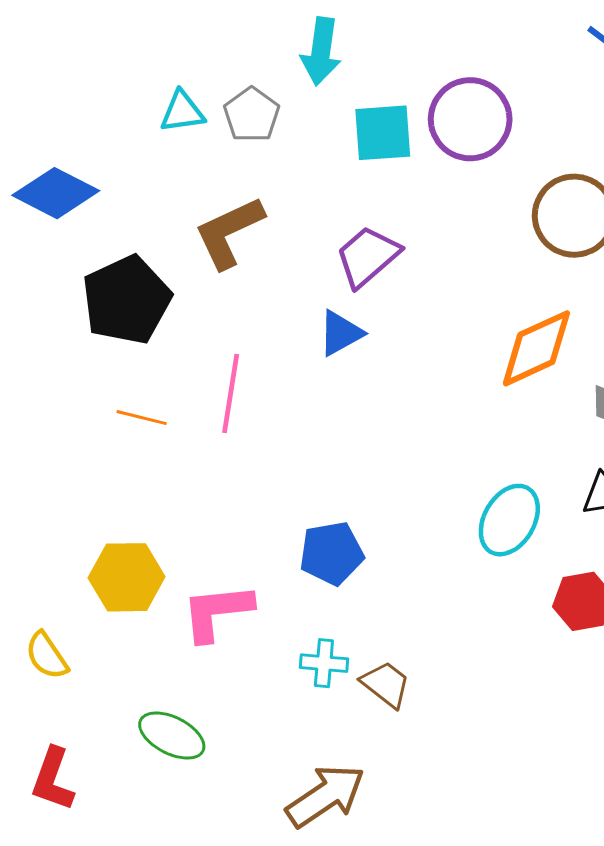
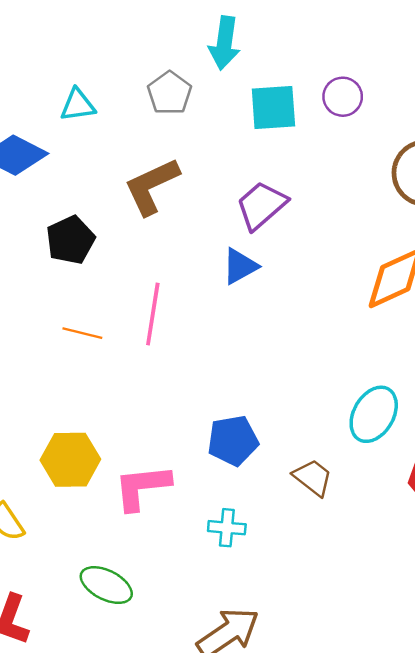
cyan triangle: (182, 112) -> (78, 105), moved
purple circle: (470, 119) -> (343, 97), size x0.6
black pentagon: (127, 300) -> (70, 240), size x0.7
brown trapezoid: (386, 684) -> (313, 478), moved

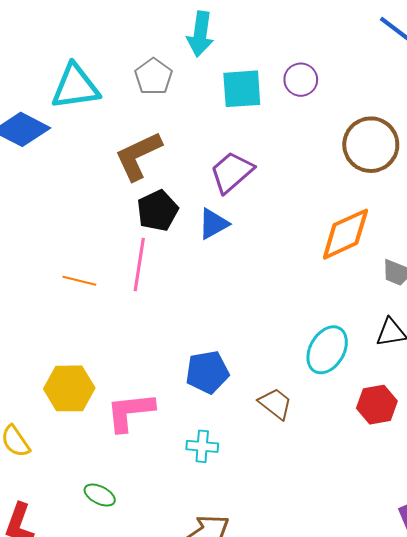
cyan triangle: (78, 105) -> (75, 87), size x1.6
black pentagon: (70, 240) -> (158, 211), moved
green ellipse: (106, 585) -> (100, 495), size x0.7

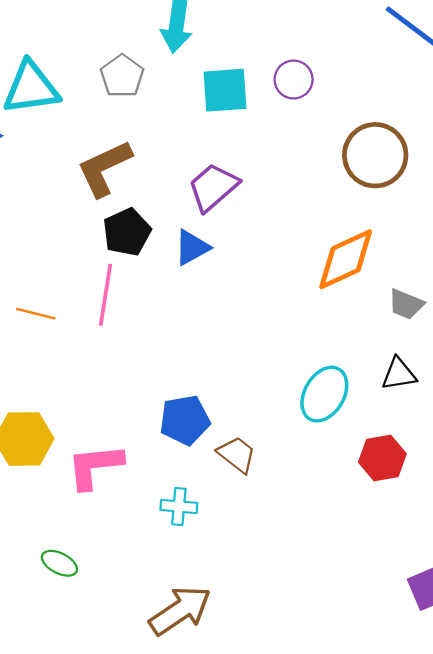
brown trapezoid: (275, 404) -> (237, 454), moved

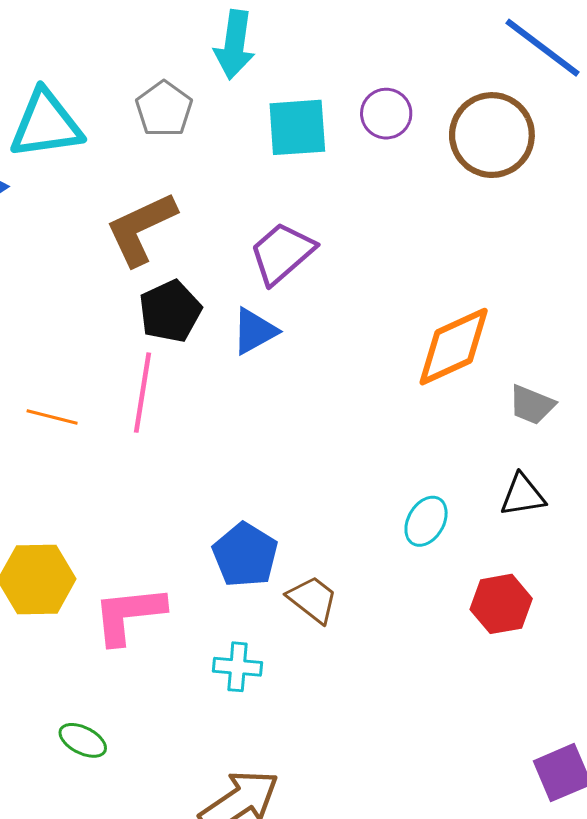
brown circle: (375, 155) -> (492, 135), moved
cyan ellipse: (324, 394) -> (426, 521), size x0.7
blue pentagon: (185, 420) -> (245, 555), turned -30

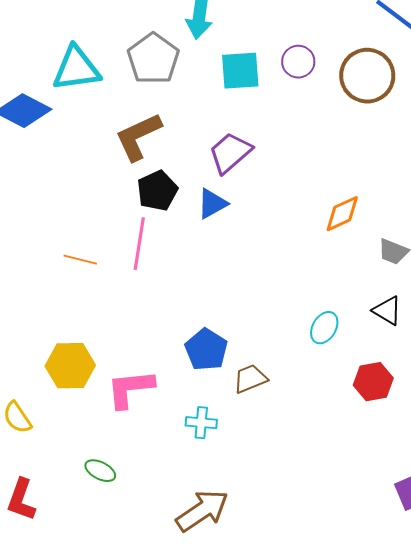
gray pentagon: (164, 109) -> (153, 59), size x1.4
orange diamond: (454, 347) -> (342, 214), size x0.7
black triangle: (523, 495) -> (387, 311), turned 40
brown trapezoid: (313, 599) -> (250, 379), turned -60

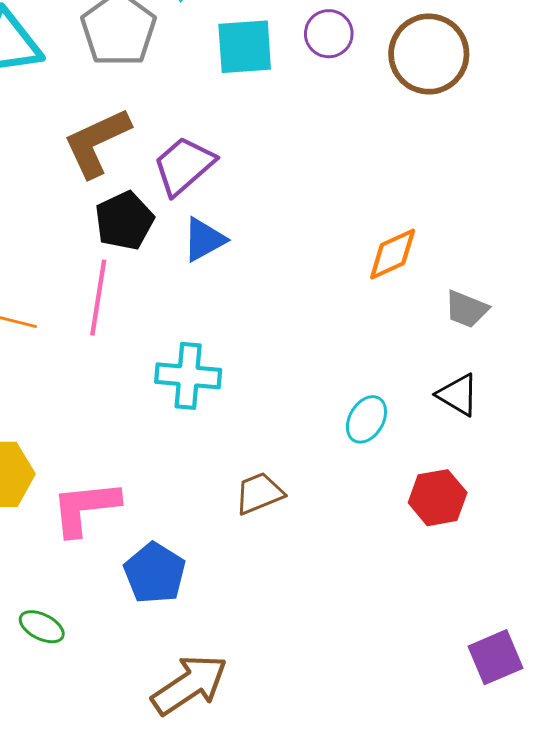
purple trapezoid: (230, 153) -> (184, 166), moved
blue pentagon: (206, 350) -> (155, 573), moved
cyan cross: (201, 423) -> (188, 376), moved, size x1.4

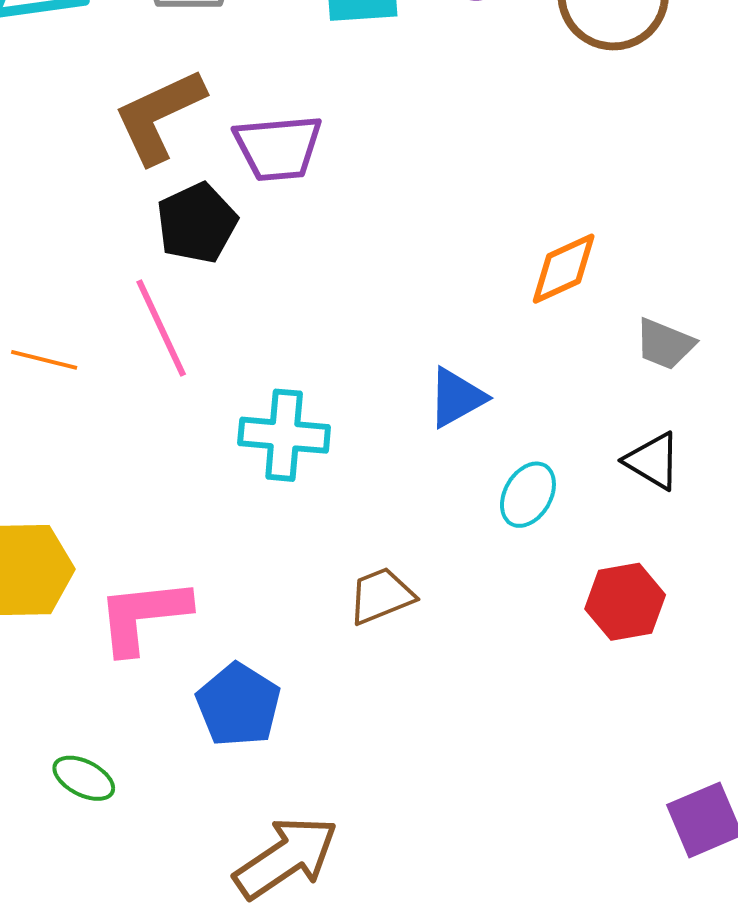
purple trapezoid: (184, 166) -> (278, 148), turned -144
blue triangle: (204, 240) -> (457, 398), moved
pink line: (98, 298) -> (161, 328), turned -34

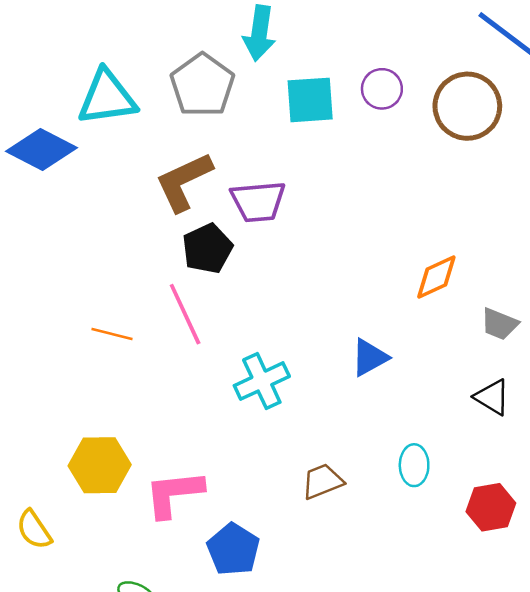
cyan cross: (284, 435) -> (262, 381), turned -30
cyan ellipse: (528, 495) -> (414, 465), moved, turned -30
red hexagon: (625, 602) -> (491, 507), moved

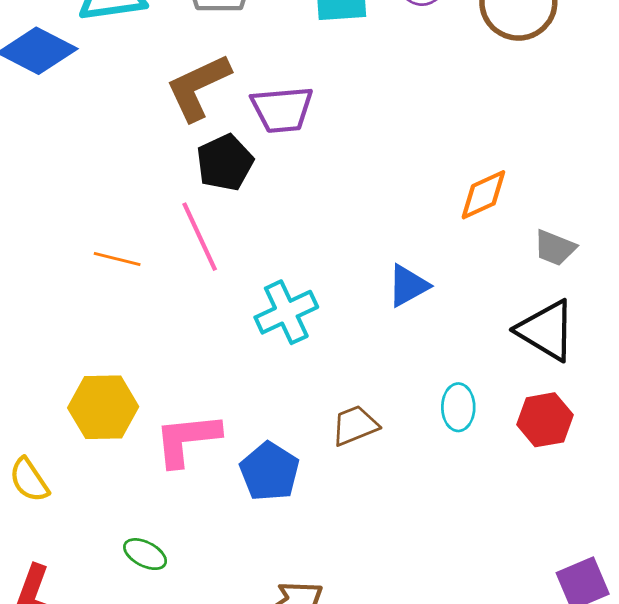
black triangle: (492, 397) -> (546, 330), size x1.5
red hexagon: (491, 507) -> (545, 420), moved
blue pentagon: (233, 549) -> (270, 472), moved

